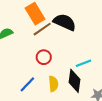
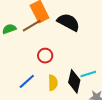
brown line: (42, 29) -> (32, 26), moved
cyan line: (83, 63) -> (88, 74), moved

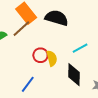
cyan line: (88, 74) -> (80, 48), moved
yellow semicircle: (53, 83) -> (52, 58), moved

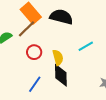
red circle: (40, 55) -> (34, 52), moved
black diamond: (74, 75) -> (61, 75), moved

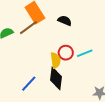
black semicircle: (61, 17) -> (65, 21), size x0.6
red circle: (34, 52) -> (66, 53), moved

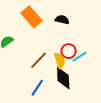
brown line: (28, 28) -> (38, 60), moved
cyan line: (85, 53) -> (79, 57), moved

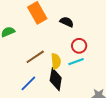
red circle: (69, 51) -> (79, 46), moved

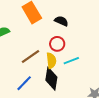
red circle: (79, 46) -> (57, 44), moved

